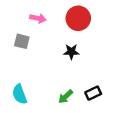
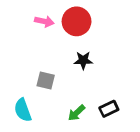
red circle: (78, 18) -> (77, 21), moved
gray square: (22, 41) -> (46, 81), moved

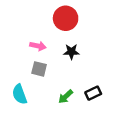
pink arrow: (44, 21) -> (38, 46), moved

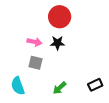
black star: (71, 52) -> (57, 43), moved
black rectangle: (93, 93) -> (95, 85), moved

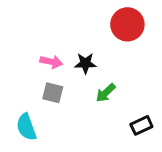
red circle: (60, 17) -> (127, 24), moved
green arrow: (60, 88) -> (106, 93), moved

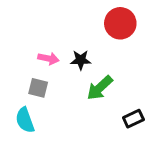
gray square: (53, 93) -> (38, 88), moved
green arrow: (106, 93) -> (100, 88), size x1.4

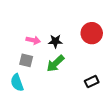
red circle: (120, 23) -> (92, 33), moved
green arrow: (100, 88) -> (55, 63), moved

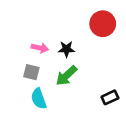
red circle: (92, 33) -> (103, 24), moved
cyan semicircle: (17, 83) -> (39, 99), moved

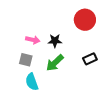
black rectangle: (110, 97) -> (90, 59), moved

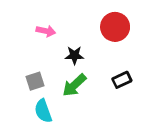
pink arrow: (33, 40) -> (46, 31), moved
gray square: (26, 60) -> (35, 81), turned -32

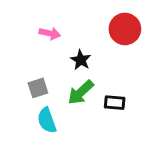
black star: (74, 55) -> (81, 60), turned 30
black rectangle: (122, 80) -> (115, 103), moved, turned 30

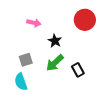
black rectangle: (115, 103) -> (78, 70), turned 56
cyan semicircle: (47, 120) -> (21, 82), moved

